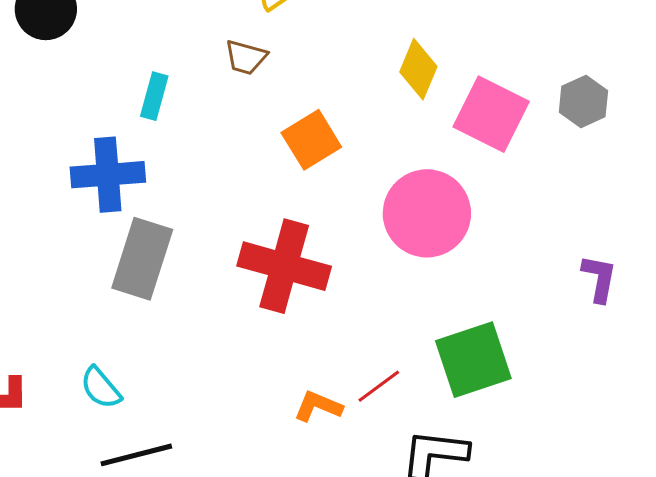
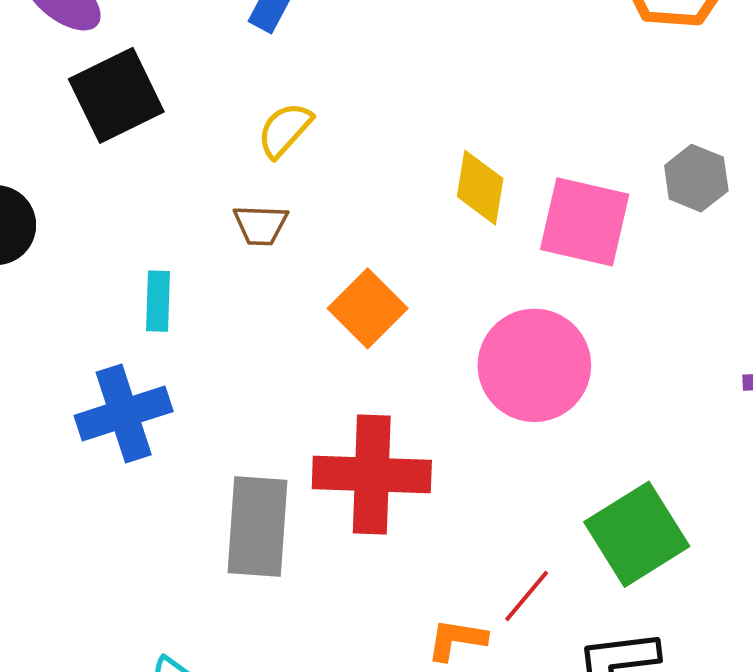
gray rectangle: (142, 259) -> (258, 526), moved

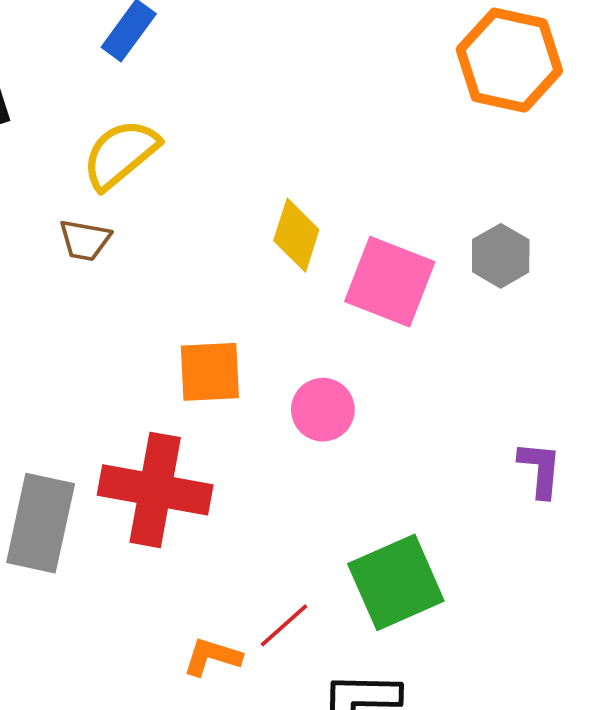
yellow semicircle: (285, 130) -> (120, 154), size x1.4
orange square: (368, 308) -> (210, 372), moved, turned 34
pink circle: (534, 365) -> (323, 410), size x0.6

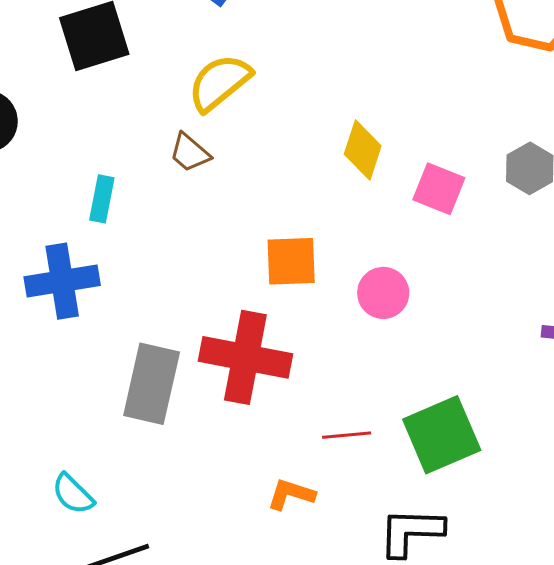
brown trapezoid: (85, 240) -> (190, 153), turned 30
pink square: (390, 282) -> (439, 189), size x0.7
red line: (284, 625) -> (347, 435), moved, turned 36

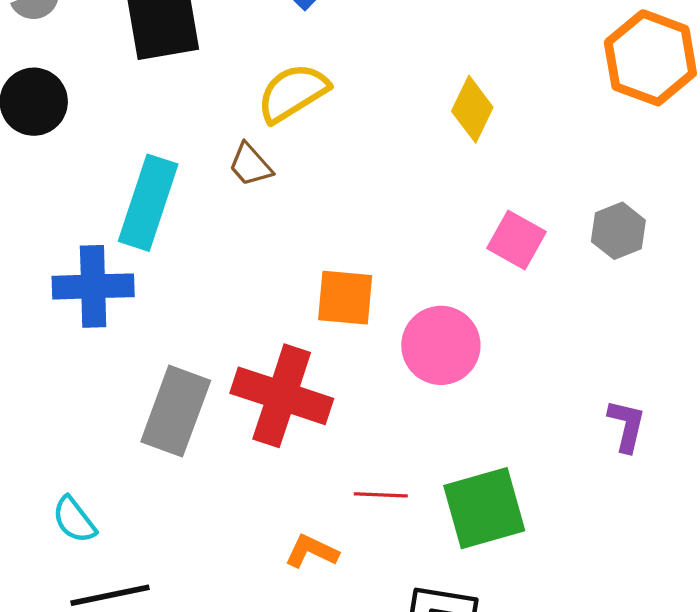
yellow diamond: (363, 150) -> (472, 109), moved
cyan rectangle: (102, 199) -> (148, 203), size x1.8
pink circle: (383, 293) -> (441, 345), size x1.4

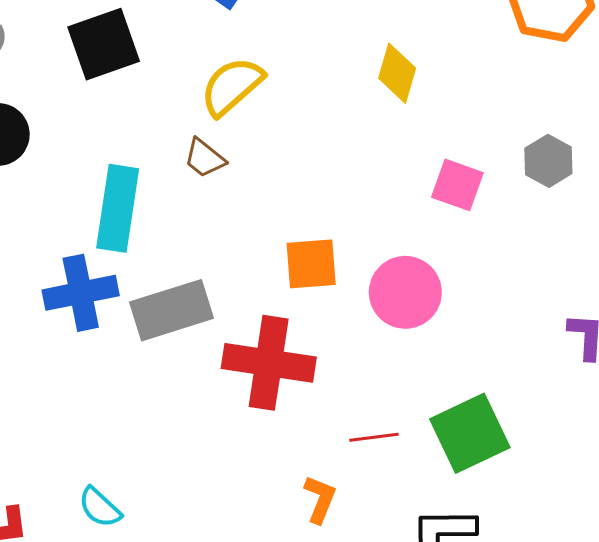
gray rectangle: (176, 411) -> (171, 310), moved, turned 62
orange L-shape: (312, 551) -> (320, 499), turned 96

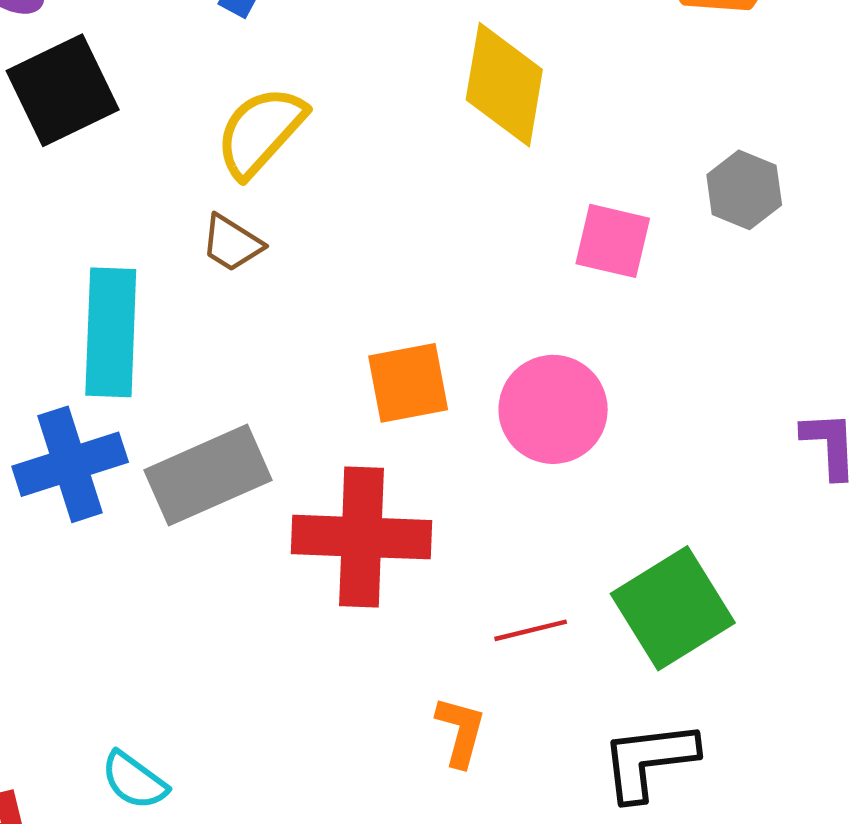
yellow diamond: (397, 73) -> (504, 85), size x1.4

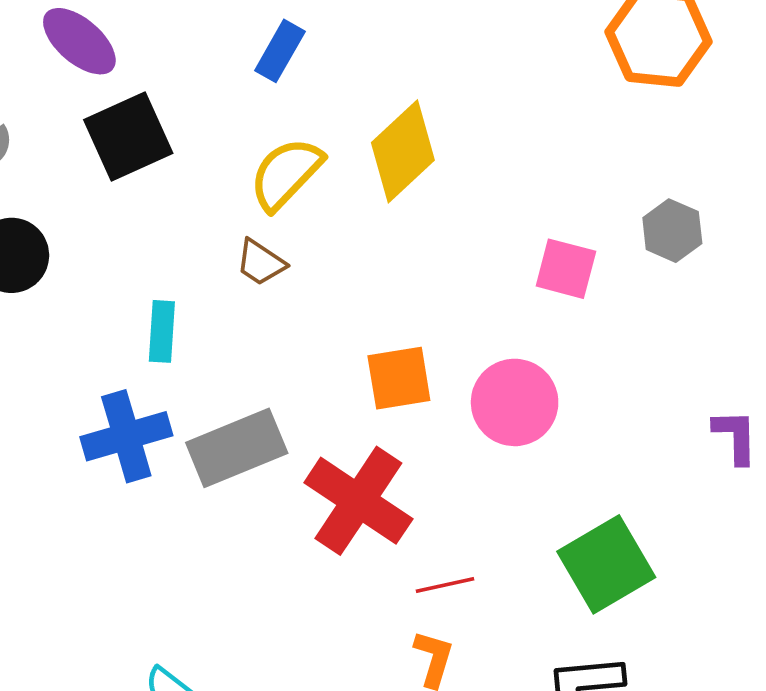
yellow diamond: (504, 85) -> (403, 151), moved, turned 36
cyan rectangle: (111, 332) -> (162, 331), size x0.6
red cross: (362, 537) -> (358, 501), turned 30
red line: (531, 630) -> (445, 585), moved

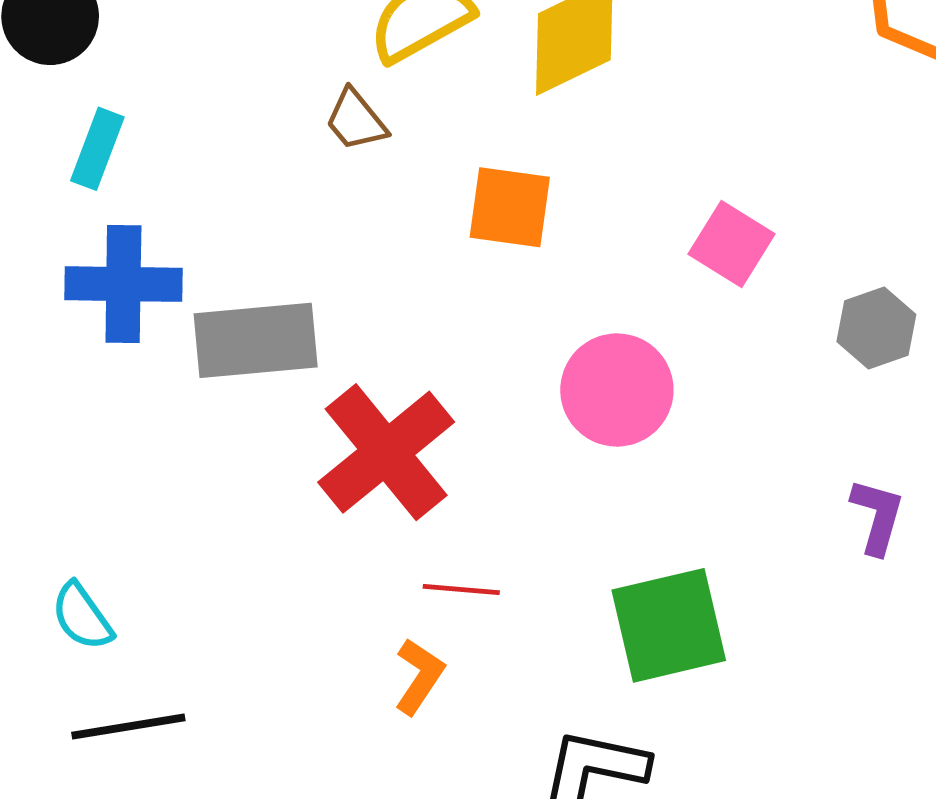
gray hexagon: (672, 231) -> (876, 328), moved
cyan rectangle: (162, 331) -> (97, 149), moved
orange square: (399, 378) -> (510, 207), moved

